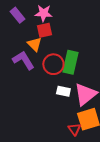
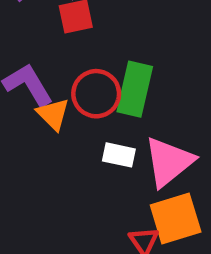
orange triangle: (34, 44) -> (53, 114), moved

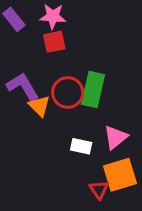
white rectangle: (119, 155) -> (81, 146), moved
pink triangle: (169, 162) -> (116, 137), size x0.7

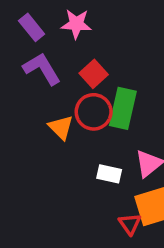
red square: (54, 42) -> (94, 74), moved, turned -30
purple L-shape: (23, 87) -> (42, 69), moved

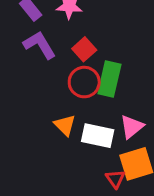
orange triangle: (61, 127) -> (65, 125), moved
white rectangle: (109, 174) -> (98, 136), size x1.5

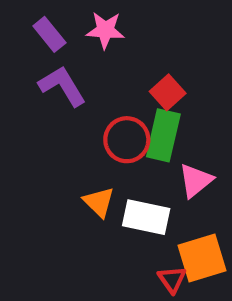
red square: (84, 49) -> (168, 92), moved
pink triangle: (132, 127) -> (196, 181), moved

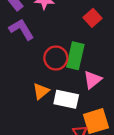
red square: (168, 92) -> (93, 18), moved
orange triangle: (99, 202) -> (41, 91), turned 36

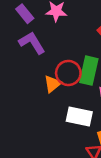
orange triangle: (41, 91) -> (53, 84), moved

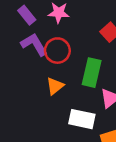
red circle: (68, 73) -> (57, 51), moved

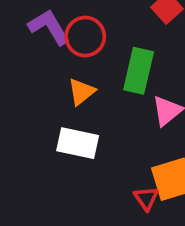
white rectangle: (82, 119) -> (78, 143), moved

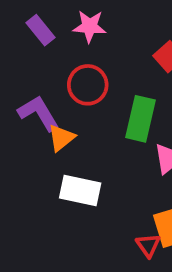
purple L-shape: (49, 27) -> (39, 113), moved
orange triangle: (81, 92) -> (61, 138), moved

